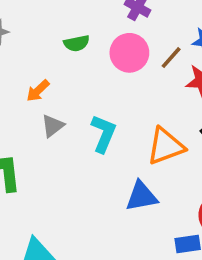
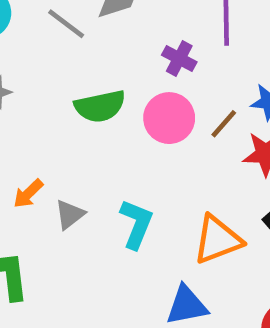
green semicircle: (77, 43) -> (100, 106), size x1.5
orange arrow: (38, 91) -> (28, 194), moved

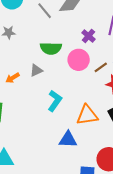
gray triangle: (70, 214) -> (36, 70), moved

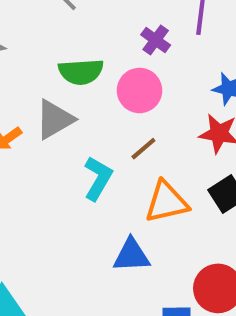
brown line: (101, 67) -> (143, 149), moved
gray triangle: (36, 70) -> (55, 119), size x1.5

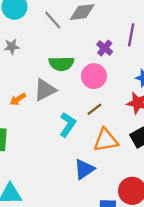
blue triangle: (132, 255) -> (84, 169), turned -35

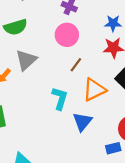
green semicircle: (61, 64) -> (16, 27), moved
cyan L-shape: (68, 125) -> (60, 98), moved

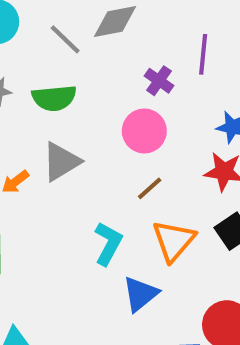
orange triangle: (94, 90) -> (174, 241), turned -35

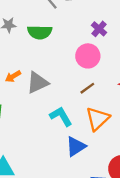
gray triangle: (61, 162) -> (37, 83), moved
cyan L-shape: (108, 243) -> (61, 116), turned -65

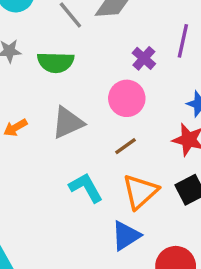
gray triangle: (37, 83) -> (68, 123), moved
blue triangle: (76, 146) -> (126, 236), moved

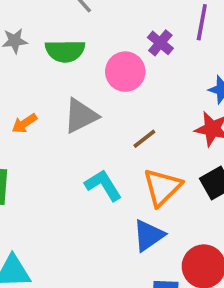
pink circle: (127, 98) -> (125, 72), moved

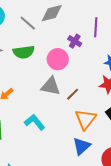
gray triangle: (81, 116) -> (51, 86), moved, turned 45
cyan L-shape: (103, 185) -> (35, 122), moved

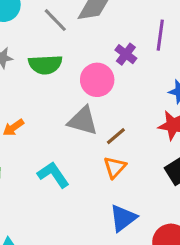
orange triangle: (86, 119) -> (115, 167), moved, size x0.7

